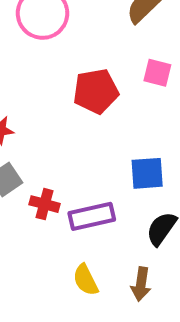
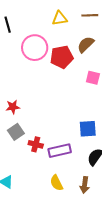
red pentagon: (96, 91) -> (62, 57), moved

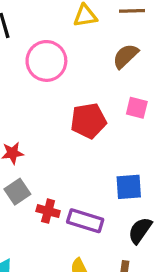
red pentagon: (62, 57) -> (88, 121), moved
purple rectangle: (60, 151) -> (85, 221), turned 30

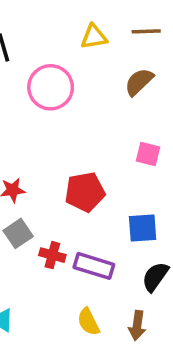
pink square: (137, 108) -> (148, 154), moved
red pentagon: (88, 121) -> (85, 192), moved

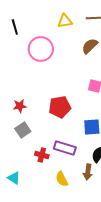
red cross: (52, 255) -> (42, 155), moved
brown arrow: (137, 325) -> (88, 172), moved

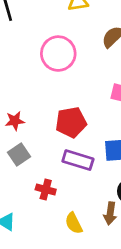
pink circle: (41, 49) -> (58, 54), moved
purple rectangle: (65, 148) -> (78, 160), moved

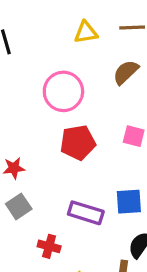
red pentagon: (71, 122) -> (78, 143), moved

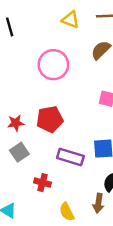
yellow triangle: (86, 32) -> (70, 20), turned 30
red pentagon: (78, 143) -> (50, 119), moved

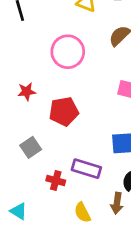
red star: (16, 123) -> (27, 92), moved
purple rectangle: (70, 157) -> (86, 169), moved

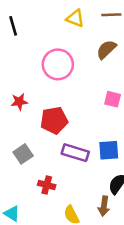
purple rectangle: (86, 169) -> (75, 153), moved

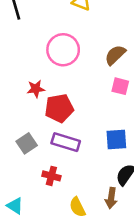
brown semicircle: (106, 49) -> (115, 55), moved
red star: (19, 102) -> (36, 89), moved
purple rectangle: (75, 153) -> (66, 142), moved

